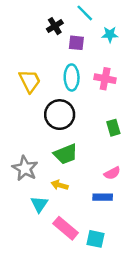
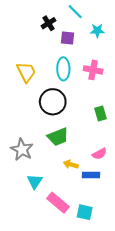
yellow arrow: (60, 185) -> (71, 164), moved

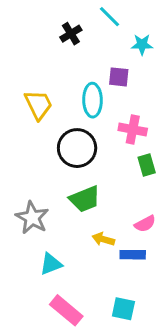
purple square: (68, 38) -> (119, 77), moved
pink cross: (93, 70) -> (133, 129), moved
cyan triangle: (35, 181) -> (51, 264), turned 35
pink rectangle: (58, 203) -> (66, 310), moved

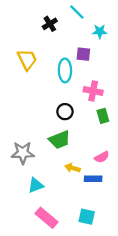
yellow trapezoid: (38, 105) -> (27, 60), moved
black circle: (77, 148) -> (65, 112), moved, size x0.6
gray star: (32, 218) -> (23, 153), turned -30

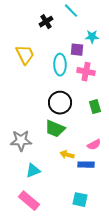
cyan star: (100, 31) -> (92, 37), moved
pink cross: (93, 91) -> (86, 72), moved
black circle: (65, 112) -> (60, 103), size x1.5
green trapezoid: (60, 140) -> (55, 129), turned 45
pink rectangle: (47, 218) -> (29, 201), moved

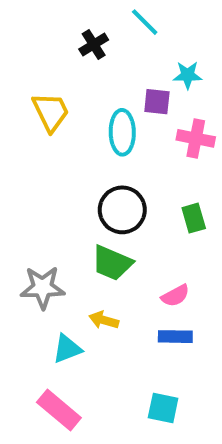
pink cross: (86, 72) -> (196, 138), moved
pink semicircle: (94, 145) -> (175, 296), moved
yellow arrow: (67, 155) -> (104, 320), moved

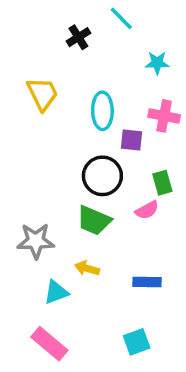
purple square: (157, 102) -> (132, 140), moved
pink semicircle: (175, 296) -> (147, 210), moved
cyan square: (163, 408) -> (137, 342), turned -32

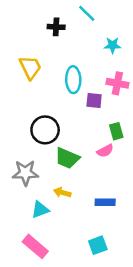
black cross: (78, 37) -> (56, 27), turned 35
black circle: (102, 176) -> (45, 130), moved

